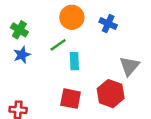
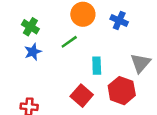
cyan rectangle: (74, 61) -> (97, 66), moved
red square: (71, 99) -> (82, 96), turned 30

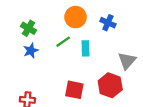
cyan rectangle: (97, 66) -> (86, 48), moved
red square: (82, 96) -> (74, 90), turned -30

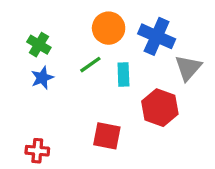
blue cross: (108, 23) -> (157, 36), size x1.5
gray triangle: (127, 61) -> (188, 68), moved
red hexagon: (110, 85) -> (160, 108), moved

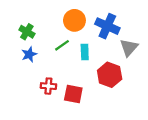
red cross: (37, 151) -> (48, 86), moved

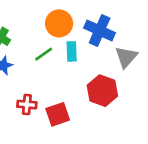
cyan rectangle: (85, 52) -> (72, 51), moved
red square: (73, 94) -> (58, 114), turned -30

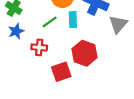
red hexagon: (102, 91) -> (84, 53), moved
red cross: (27, 105) -> (39, 47), moved

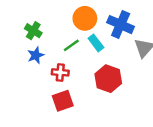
cyan rectangle: (73, 20) -> (96, 43), turned -35
red square: (61, 72) -> (63, 101), moved

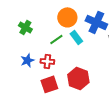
blue star: (36, 55) -> (27, 60), moved
red hexagon: (108, 79) -> (78, 78), moved

